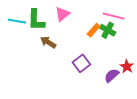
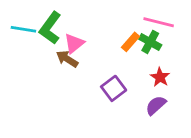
pink triangle: (62, 14) -> (74, 43), moved
green L-shape: (36, 20) -> (50, 28), turned 35
red star: (127, 66) -> (160, 77), moved

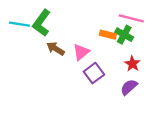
orange rectangle: (130, 42) -> (108, 35), turned 63
pink triangle: (74, 43) -> (81, 52), moved

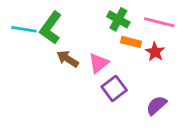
green cross: (124, 35) -> (118, 19), moved
red star: (132, 64) -> (155, 52), moved

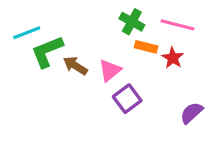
green L-shape: (51, 28) -> (47, 52), moved, turned 32
cyan line: (24, 29) -> (27, 33), turned -30
purple semicircle: (156, 105) -> (192, 113), moved

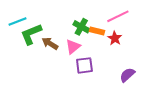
green cross: (132, 22) -> (81, 27), moved
pink line: (177, 25) -> (118, 16), turned -40
purple square: (127, 99) -> (84, 65), turned 30

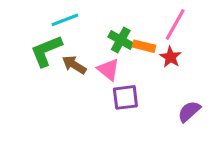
pink line: (118, 16) -> (175, 24), turned -35
cyan line: (18, 22) -> (65, 20), moved
pink triangle: (73, 47) -> (108, 69), turned -42

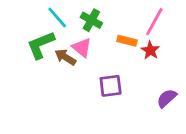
cyan line: (65, 20) -> (57, 17), turned 70
green cross: (121, 40) -> (91, 20), moved
pink triangle: (108, 69) -> (82, 48), moved

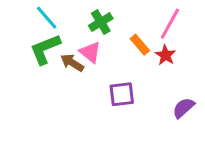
cyan line: (57, 17) -> (47, 18), moved
green cross: (91, 20) -> (101, 22), turned 30
orange rectangle: (127, 41) -> (140, 45), turned 36

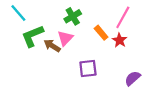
cyan line: (47, 18) -> (18, 13), moved
pink triangle: (90, 52) -> (65, 38), turned 35

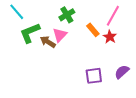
purple square: (88, 69) -> (94, 76), moved

